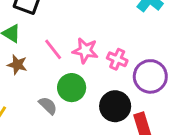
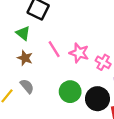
green circle: (72, 88) -> (70, 92), moved
gray semicircle: (48, 106) -> (27, 86), moved

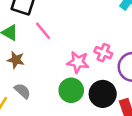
pink line: (54, 49) -> (43, 31), moved
pink star: (79, 53) -> (78, 62), moved

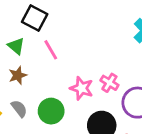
brown star: (16, 60) -> (18, 75), turned 30
green circle: (71, 90) -> (51, 111), moved

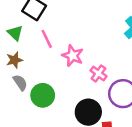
pink star: (82, 88) -> (73, 56), moved
gray semicircle: (19, 109) -> (20, 83), moved

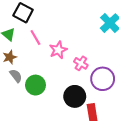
pink star: (73, 56) -> (58, 50), turned 30

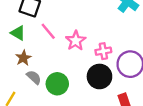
pink cross: (81, 63) -> (103, 51), turned -32
black circle: (75, 96) -> (99, 76), moved

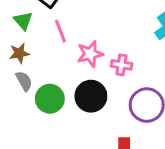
pink cross: (103, 51) -> (121, 65), moved
black circle: (99, 76) -> (91, 96), moved

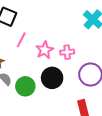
pink line: (61, 31) -> (21, 40), turned 63

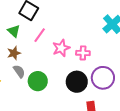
black circle: (52, 78) -> (77, 82), moved

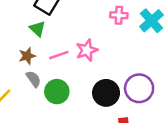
green triangle: (14, 31) -> (37, 29), moved
pink line: (40, 35) -> (59, 55), moved, turned 35
pink cross: (83, 53) -> (119, 15), moved

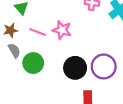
pink star: (87, 50) -> (62, 30), turned 30
pink line: (59, 55) -> (38, 32), turned 35

